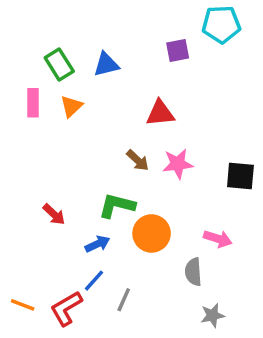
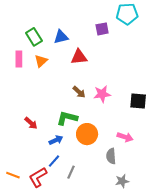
red triangle: (160, 113) -> (79, 57), moved

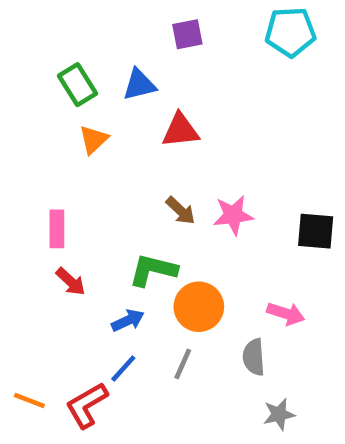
purple square: (102, 29) -> (187, 34), moved
pink rectangle: (19, 59) -> (57, 229), moved
gray line: (71, 172) -> (183, 364), moved

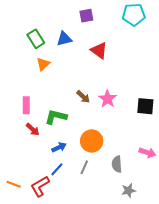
red triangle: (181, 130) -> (99, 50), moved, turned 42
pink star: (233, 215) -> (107, 99), turned -30
green L-shape: (153, 270) -> (56, 117), moved
pink arrow: (286, 314) -> (147, 153), moved

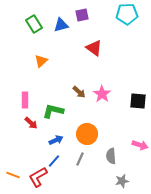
green rectangle: (36, 39) -> (34, 24), moved
blue triangle: (64, 39) -> (61, 25), moved

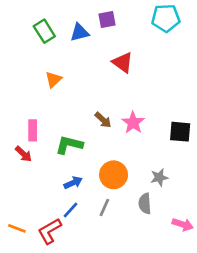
red arrow: (31, 123) -> (23, 154), moved
pink arrow: (140, 145) -> (183, 224), moved
gray star: (122, 181) -> (159, 177), moved

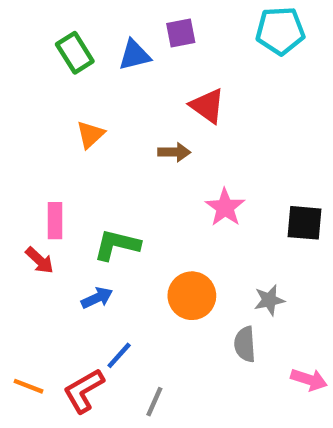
brown arrow: (103, 120) -> (174, 152), moved, turned -42
blue arrow: (73, 183) -> (97, 298), moved
gray line: (104, 207) -> (154, 402), moved

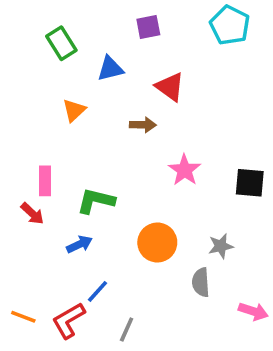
cyan pentagon: (280, 31) -> (230, 25), turned 30
blue triangle: (134, 55) -> (110, 69), moved

